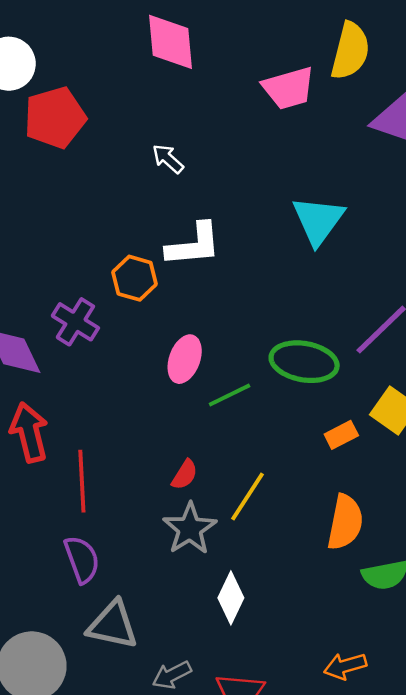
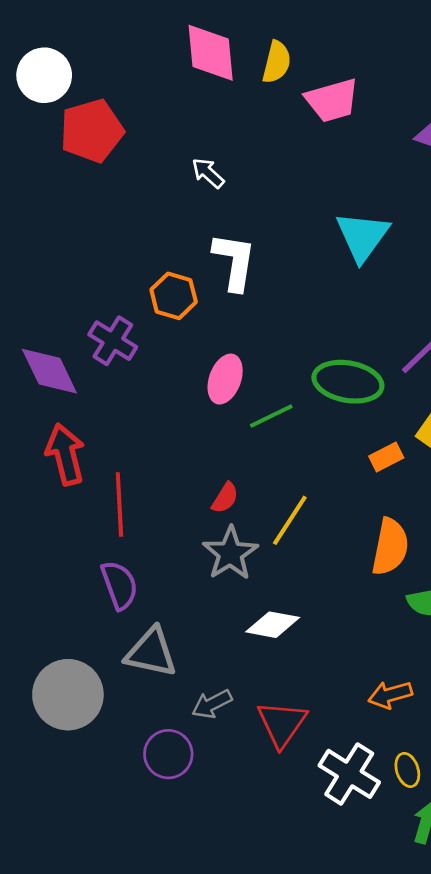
yellow semicircle: (350, 51) -> (277, 62), moved, size x0.7
white L-shape: (194, 245) -> (234, 261), turned -76
white diamond: (231, 598) -> (273, 625), turned 75

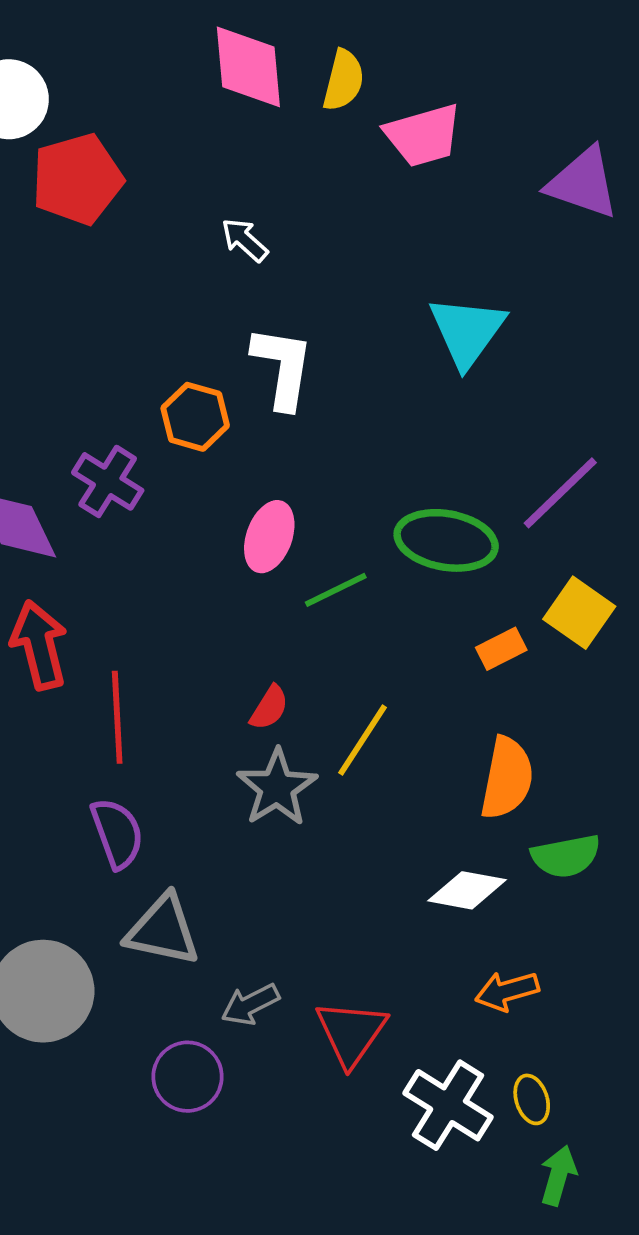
white diamond: (273, 625) -> (467, 890), moved

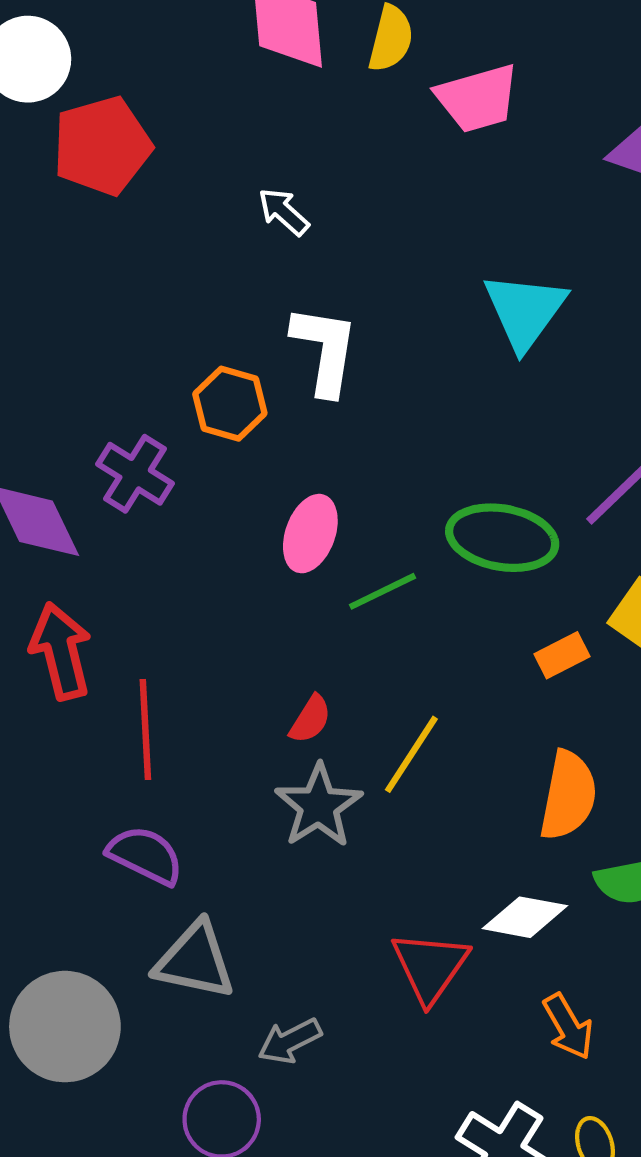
purple semicircle: (117, 833) -> (145, 855), turned -44
orange arrow: (507, 991) -> (568, 1027), turned -104
red triangle: (351, 1033) -> (430, 967), moved

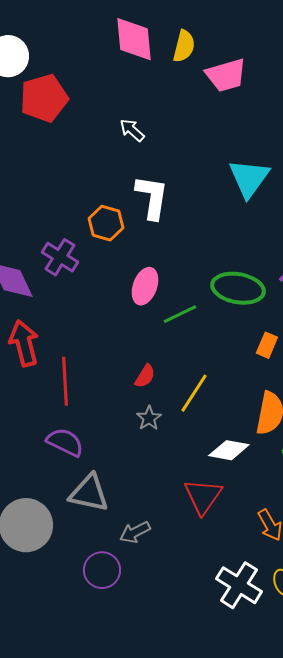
orange rectangle: (562, 655) -> (267, 345), turned -40
gray star: (319, 806) -> (149, 418), size x0.6
white diamond: (525, 917) -> (229, 450), moved

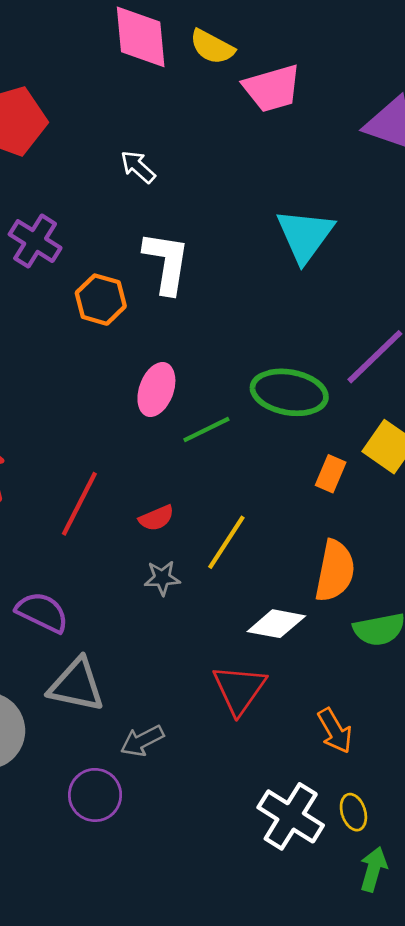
yellow semicircle: (184, 46) -> (212, 47), turned 104
purple cross: (60, 257) -> (35, 241), moved
red semicircle: (145, 376) -> (156, 518), turned 35
red line: (65, 381) -> (79, 504), moved, turned 30
gray star: (149, 418) -> (162, 578), turned 30

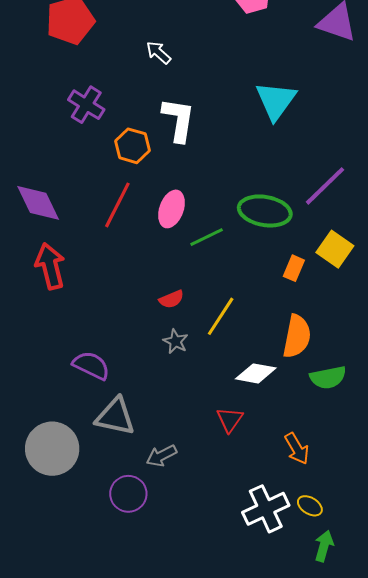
red line: (79, 504) -> (117, 205), moved
gray star: (162, 578) -> (176, 341), turned 30
red triangle: (239, 689) -> (230, 420), size x0.7
yellow ellipse: (353, 812) -> (310, 506), turned -40
white cross: (291, 816) -> (266, 509), turned 33

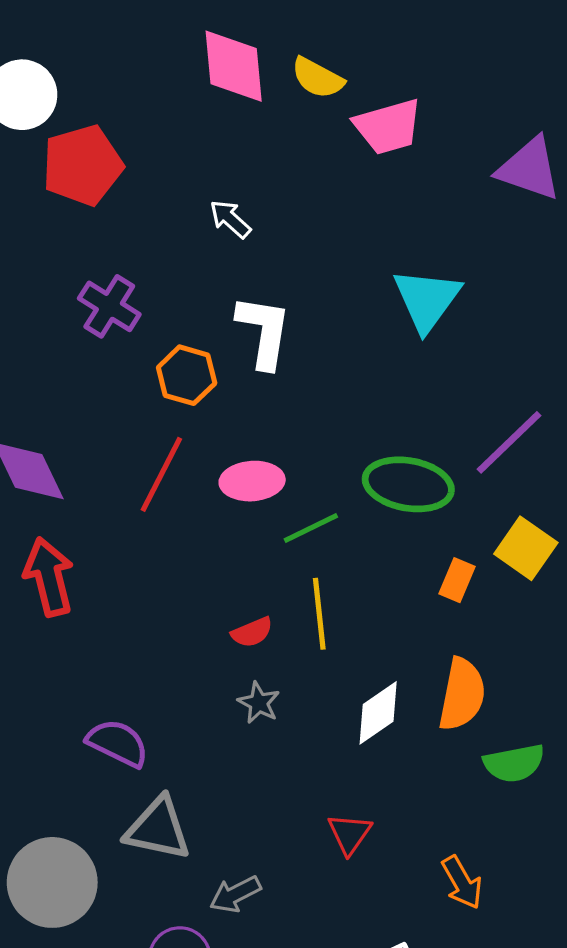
pink ellipse: (171, 209) -> (252, 481), turned 66
yellow line: (221, 316) -> (319, 614), moved, turned -39
white diamond: (256, 373) -> (378, 713), moved, turned -45

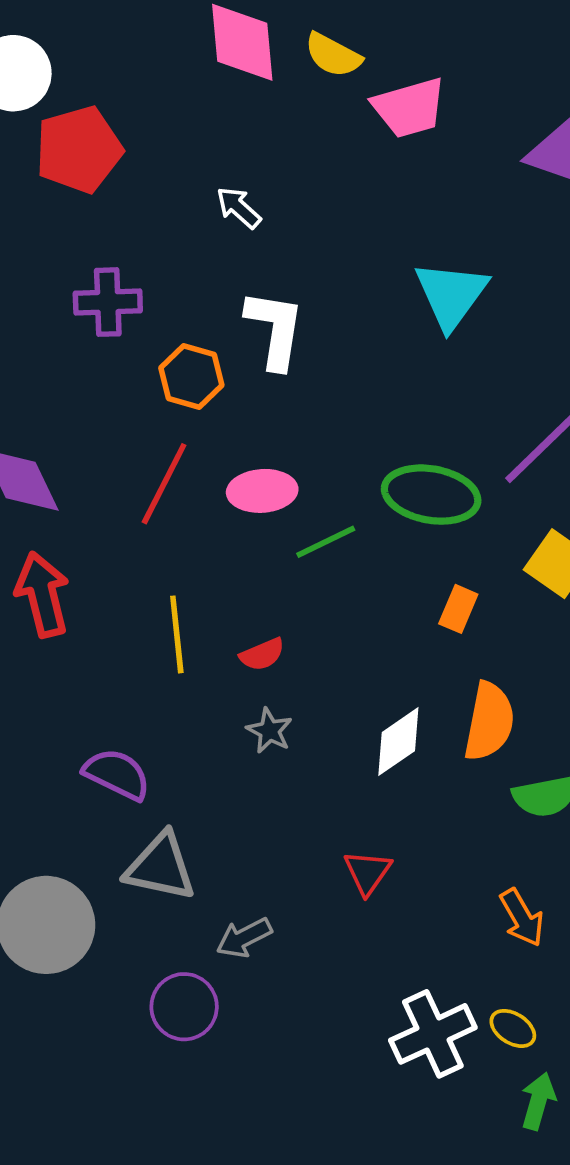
purple cross: (109, 306) -> (108, 302), turned -34
orange rectangle: (457, 580) -> (458, 609), moved
yellow line: (319, 614) -> (177, 634), moved
orange arrow: (462, 882) -> (522, 918), moved

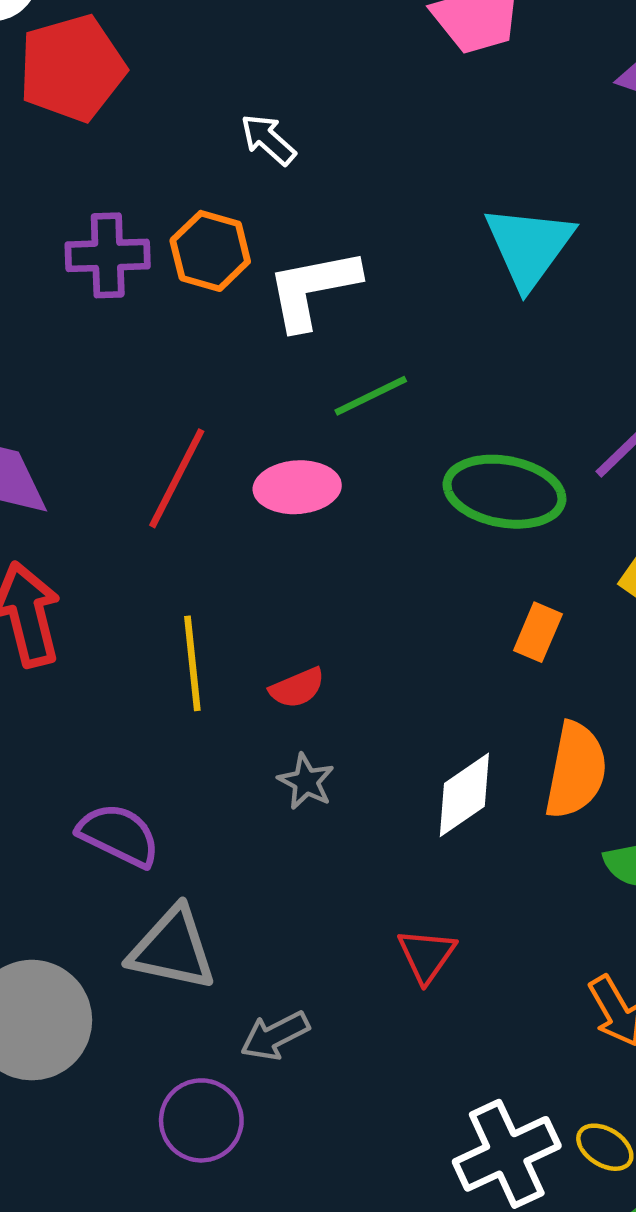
white L-shape: (275, 329) -> (313, 289), turned -110
orange hexagon: (191, 376) -> (210, 251), moved
green line: (326, 542) -> (371, 396), moved

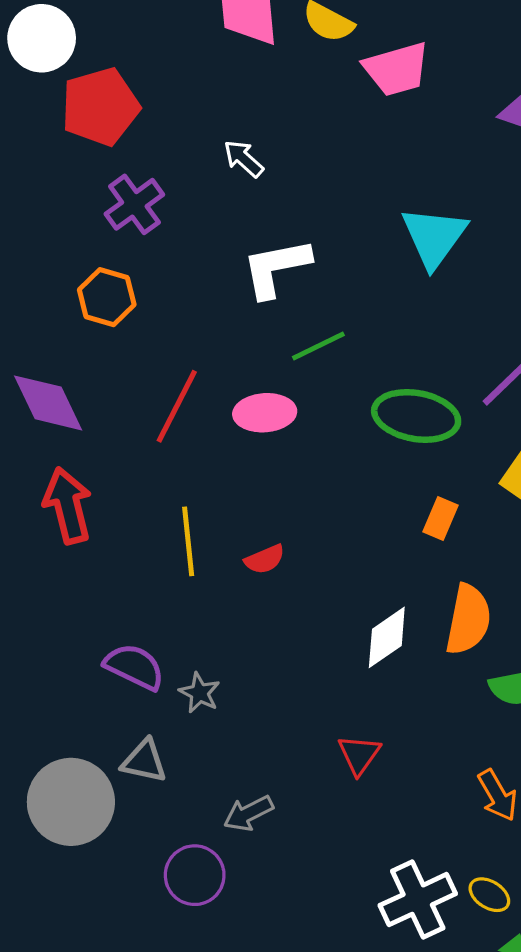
orange hexagon: (210, 251) -> (107, 297), moved
purple cross: (108, 255) -> (134, 204), moved, turned -34
gray star: (306, 782) -> (200, 693), moved
gray triangle: (172, 949) -> (144, 761), moved, size x0.7

